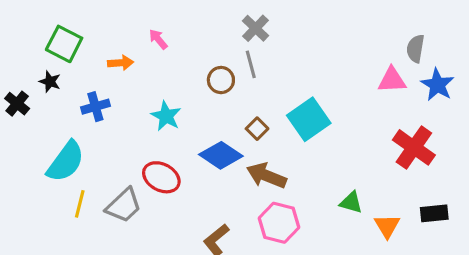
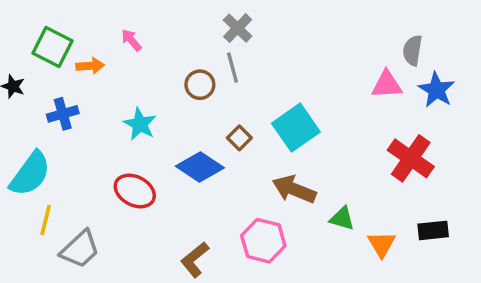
green square: (64, 44) -> (52, 47), moved
brown arrow: (266, 176) -> (294, 189), moved
gray trapezoid: (124, 205) -> (80, 249), moved

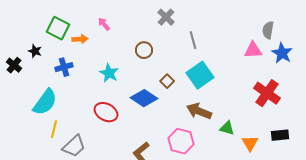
gray line: (232, 68) -> (193, 40), moved

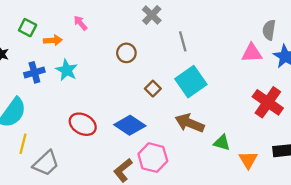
green square: (58, 28) -> (28, 28), size x0.7
cyan star: (109, 73) -> (67, 70), moved
blue diamond: (144, 98) -> (130, 125), moved
pink hexagon: (181, 141) -> (153, 158), moved

